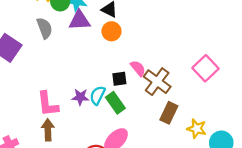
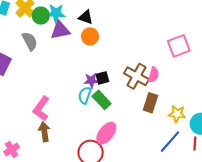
pink semicircle: (138, 68) -> (154, 75), moved, turned 63
pink square: (205, 68) -> (179, 46), moved, turned 30
purple star: (80, 97) -> (91, 81), moved
pink L-shape: (48, 104) -> (41, 109), turned 50

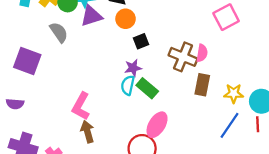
black square: (102, 78) -> (141, 41), moved

